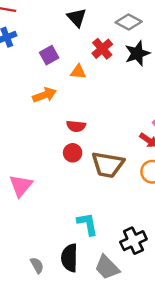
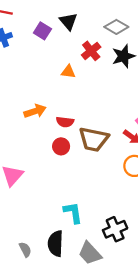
purple square: (49, 55) -> (42, 31), moved, turned -30
orange arrow: (45, 95) -> (35, 111), moved
brown trapezoid: (108, 165) -> (94, 139), moved

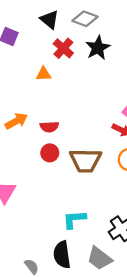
black triangle: (68, 21) -> (49, 20), moved
brown trapezoid: (94, 139) -> (85, 160), moved
cyan L-shape: (73, 213) -> (74, 219), turned -75

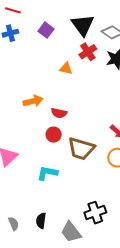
black triangle: (49, 20) -> (83, 25), size x1.4
cyan L-shape: (74, 219) -> (47, 173), moved
black semicircle: (62, 255) -> (41, 221), size x0.7

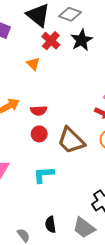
orange triangle: (66, 68) -> (33, 64), turned 48
brown trapezoid: (81, 149) -> (71, 140), turned 44

